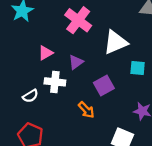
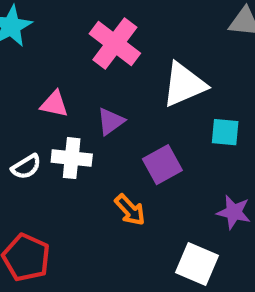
pink triangle: (46, 53) -> (54, 104), turned 42
white semicircle: (30, 96) -> (26, 167), moved

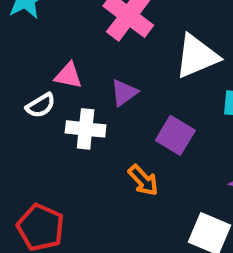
purple square: (162, 165) -> (175, 135), turned -30
white semicircle: (26, 167) -> (41, 105), moved

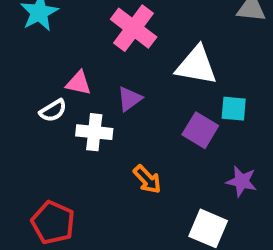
white triangle: (197, 56) -> (196, 65), turned 33
purple square: (175, 135) -> (200, 130), moved

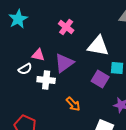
pink cross: (134, 28) -> (66, 27), size x0.7
purple triangle: (130, 99) -> (64, 63), size x1.5

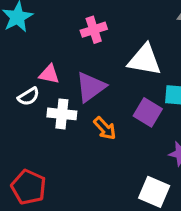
pink cross: (66, 27) -> (94, 30), turned 35
orange arrow: (73, 104) -> (105, 128), moved

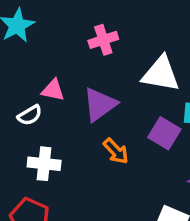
white cross: (62, 114) -> (44, 164), moved

